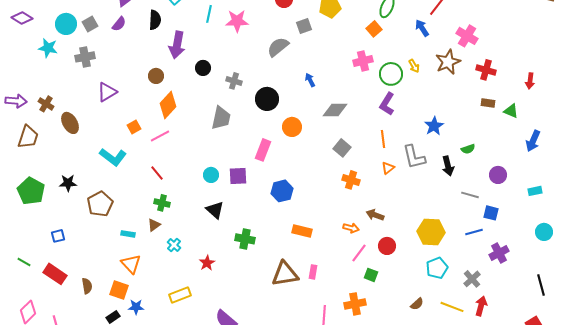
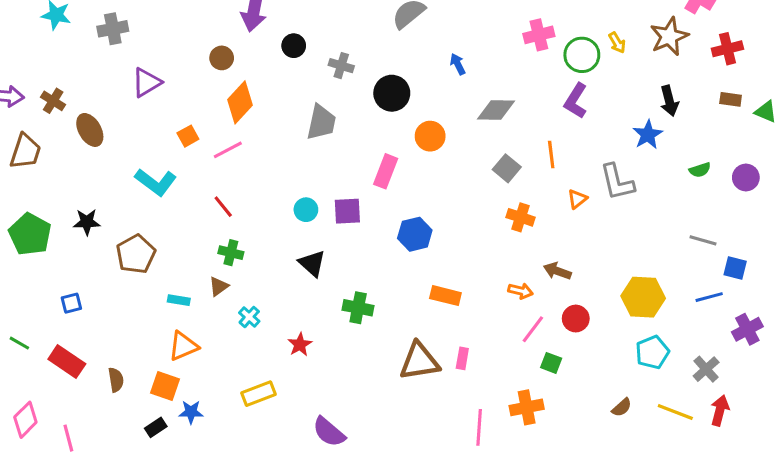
red cross: (486, 70) -> (727, 49), turned -30
orange line: (383, 139) -> (551, 155), moved
black arrow: (448, 166) -> (669, 101), moved
purple circle: (498, 175) -> (746, 177), moved
orange triangle: (131, 264) -> (183, 346), turned 50

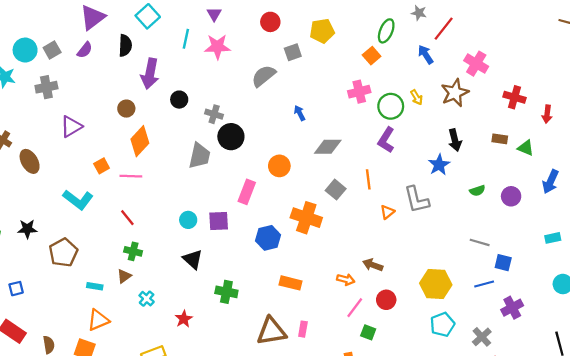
red cross: (727, 49) -> (514, 97), moved, turned 30
black circle: (392, 93) -> (231, 137), moved
pink line: (228, 150) -> (131, 176), turned 30
orange cross: (521, 217) -> (306, 218), moved, size x1.5

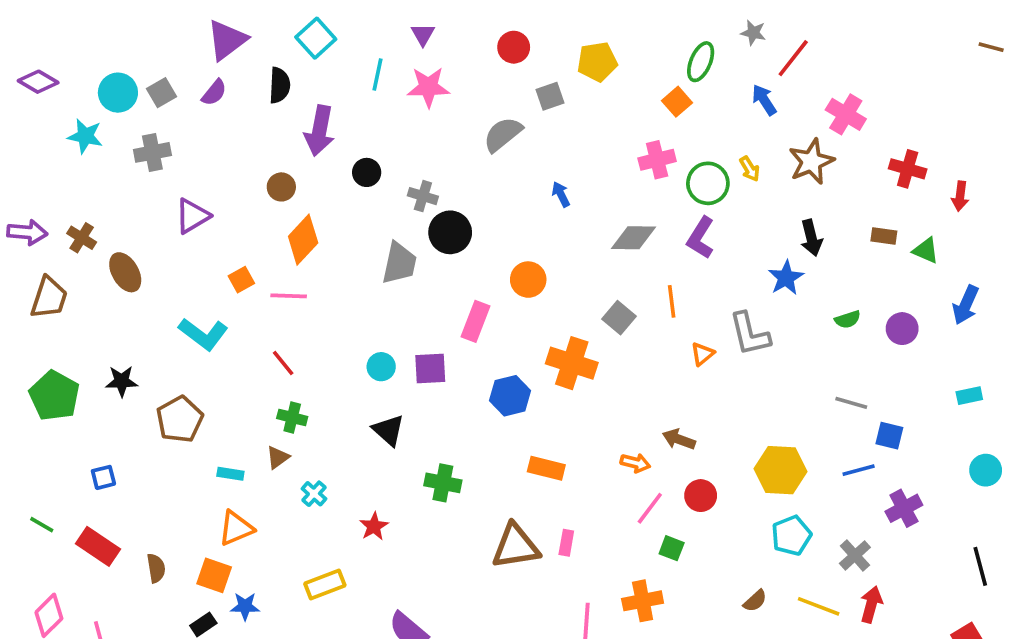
gray diamond: (328, 147) -> (633, 238), moved

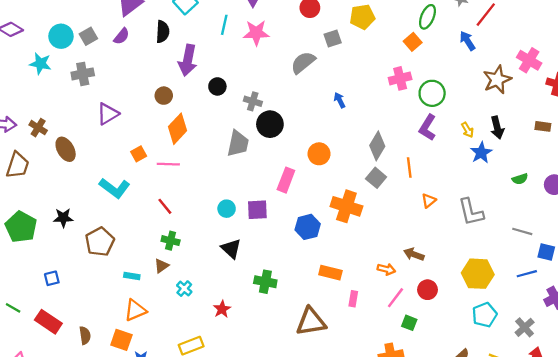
pink cross: (846, 114) -> (529, 60), moved
yellow arrow: (750, 169) -> (467, 130), moved
gray diamond: (633, 238) -> (377, 146), moved, turned -60
gray L-shape: (750, 334) -> (471, 212), moved
pink rectangle: (566, 543) -> (353, 299), moved

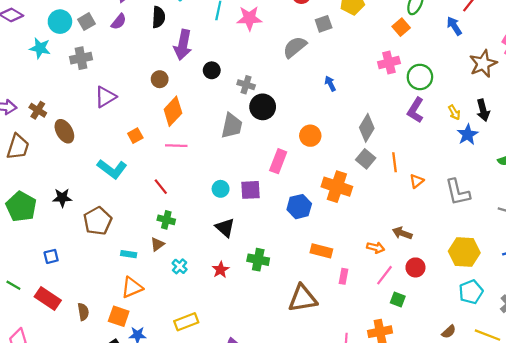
pink line: (168, 164) -> (176, 146), moved
orange line: (409, 168) -> (394, 162), moved
red star: (222, 309) -> (221, 270), moved

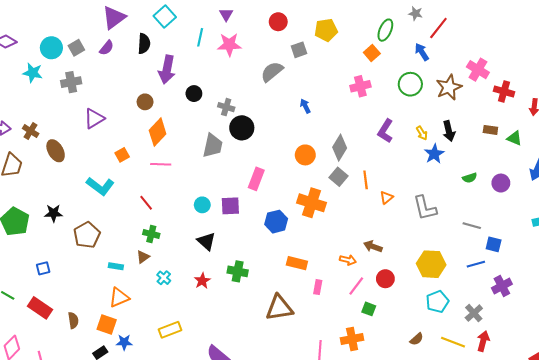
green circle: (420, 77) -> (410, 84), moved
orange circle: (310, 136) -> (305, 155), moved

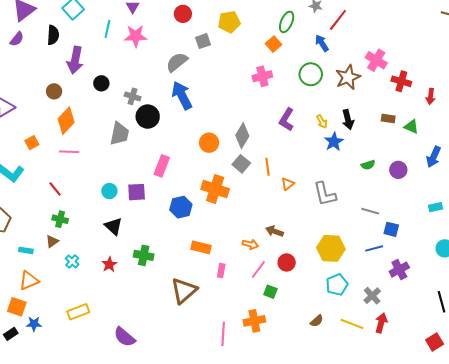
blue arrow: (305, 106) -> (182, 95), moved, size x2.0
brown triangle: (279, 308) -> (184, 291), turned -32

